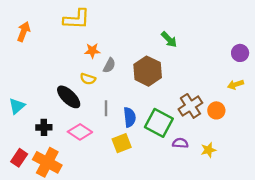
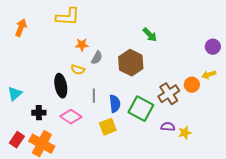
black ellipse: (69, 97) -> (61, 86), turned 35
orange circle: (216, 110) -> (192, 85), moved
purple semicircle: (180, 143) -> (168, 127), moved

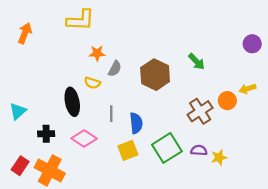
green arrow: (150, 35) -> (197, 62), moved
purple circle: (213, 47) -> (252, 44), moved
green square: (141, 109) -> (167, 148), moved, turned 30

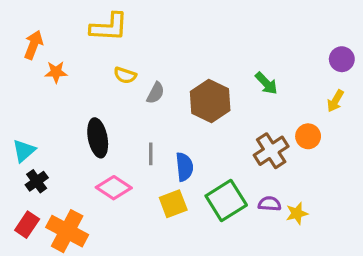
orange star: (97, 53) -> (56, 72), moved
yellow semicircle: (92, 83) -> (125, 75), moved
yellow arrow: (247, 89) -> (335, 101), moved, turned -42
black cross: (46, 134) -> (37, 181), moved, turned -35

